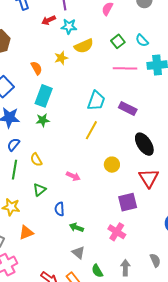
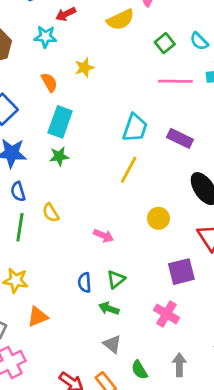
cyan star: (69, 26) -> (45, 37), moved
yellow semicircle: (84, 46) -> (120, 20), moved
blue semicircle: (13, 145) -> (18, 192), turned -56
green triangle: (40, 190) -> (116, 279), moved

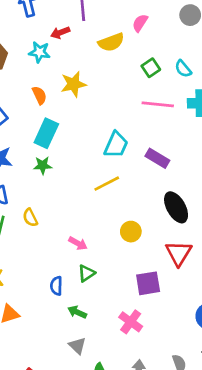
yellow star: (84, 68) -> (73, 84), size x1.4
yellow line: (129, 170) -> (107, 184), turned 30
green triangle: (116, 279) -> (86, 273), moved

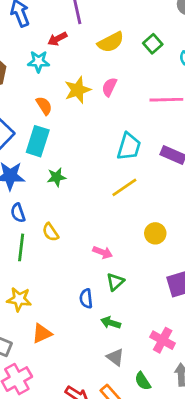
pink semicircle: (140, 23) -> (109, 87), moved
green square: (151, 68) -> (153, 44), moved
cyan rectangle: (46, 133) -> (38, 141), moved
pink cross: (131, 322) -> (163, 340), moved

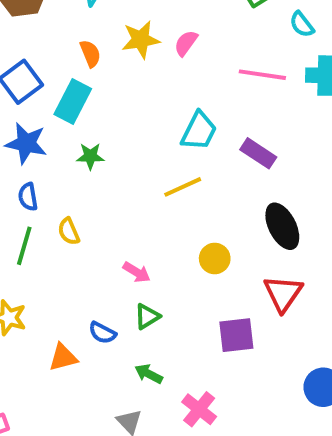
blue semicircle: (86, 299) -> (102, 333), turned -66
green arrow: (111, 323) -> (149, 374), moved
orange triangle: (42, 333) -> (63, 357), moved

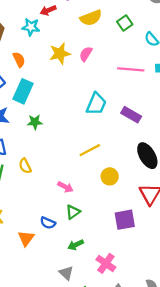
orange semicircle: (90, 54) -> (19, 60), moved
yellow line: (183, 187) -> (90, 150), moved
orange triangle: (63, 357) -> (26, 238), turned -36
green arrow: (149, 374) -> (76, 245), turned -49

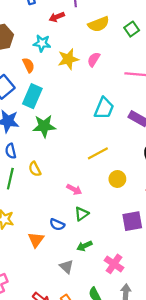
cyan star: (31, 27) -> (42, 43), moved
green star: (35, 122) -> (44, 126), size x1.5
gray triangle: (66, 273) -> (66, 267), moved

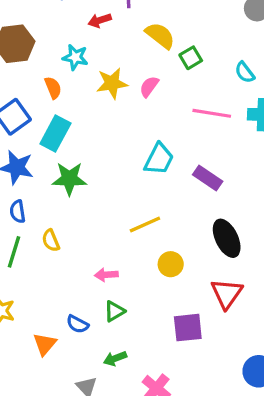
yellow semicircle: (99, 24) -> (160, 36), turned -125
green square: (132, 29) -> (191, 58), moved
pink arrow: (74, 189) -> (106, 275), turned 144

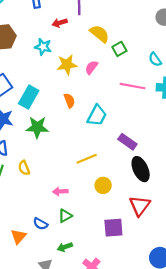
orange semicircle: (53, 88) -> (69, 101), moved
purple rectangle: (208, 178) -> (127, 142), moved

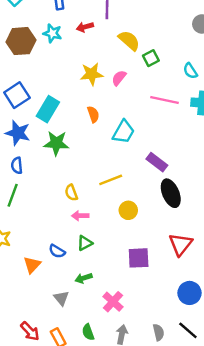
cyan star: (43, 47) -> (52, 33), moved
yellow semicircle: (24, 168) -> (71, 193), moved
red triangle: (140, 206) -> (181, 244), moved

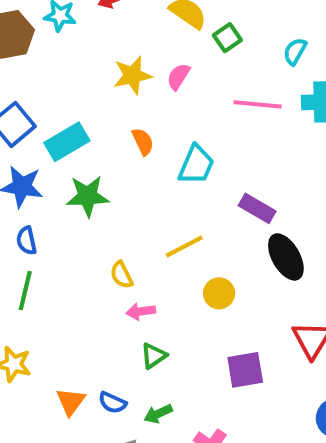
cyan semicircle: (190, 71) -> (295, 51), turned 70
cyan rectangle: (48, 109) -> (67, 142), turned 35
blue semicircle: (57, 251) -> (112, 403), moved

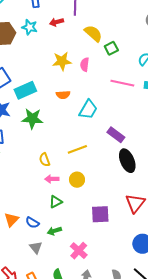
pink semicircle: (178, 76) -> (85, 65), turned -32
orange semicircle: (143, 142) -> (63, 95), turned 104
yellow circle: (219, 293) -> (77, 180), moved

